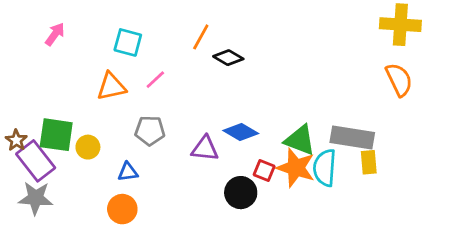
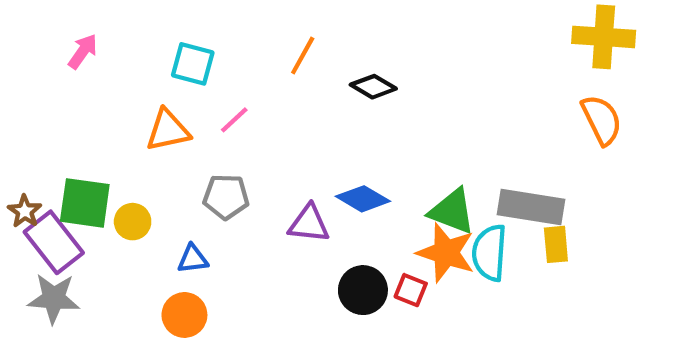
black diamond: (228, 58) -> (373, 87), moved
red square: (264, 171) -> (411, 290), moved

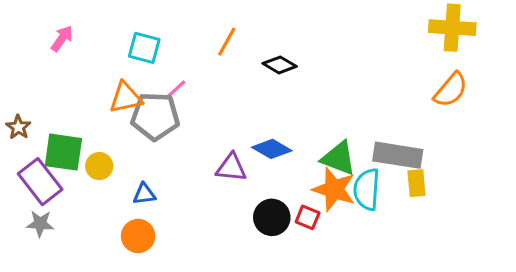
orange semicircle: (602, 120) -> (451, 90), turned 66
gray pentagon: (226, 197) -> (155, 116), moved, size x1.4
brown star: (25, 211) -> (18, 127), moved
gray star: (54, 298) -> (40, 224), size x0.7

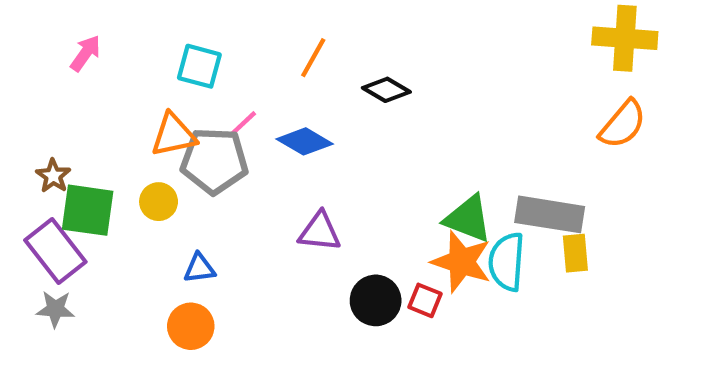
brown star: (18, 127) -> (53, 176), moved
blue diamond: (272, 149) -> (305, 141), moved
yellow circle: (99, 166) -> (159, 202), moved

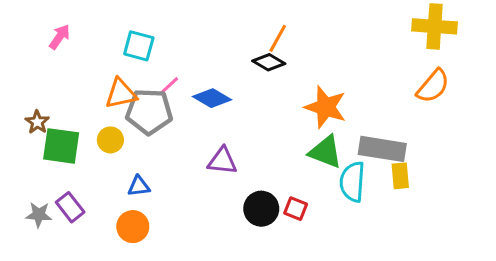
orange line: (313, 58) -> (278, 38), moved
purple rectangle: (55, 251) -> (70, 207), moved, size x0.7
orange star: (462, 262) -> (325, 107), moved

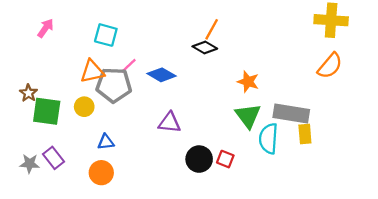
orange star: (325, 107) -> (248, 82), size x0.7
green triangle: (325, 152) -> (248, 116), turned 32

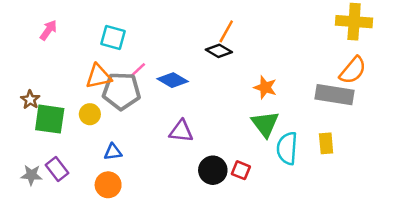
gray rectangle: (291, 114) -> (335, 95), moved

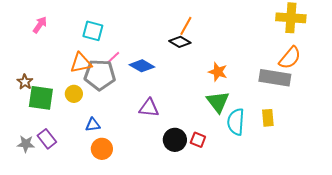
orange circle: (108, 185) -> (102, 149), moved

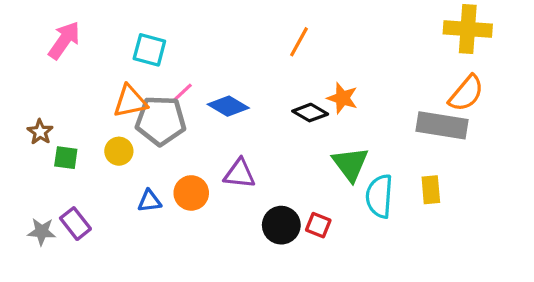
pink arrow: (40, 25) -> (64, 40), size x1.4
black diamond: (180, 42) -> (310, 113), moved
orange star: (218, 72) -> (342, 98), moved
green square: (41, 98) -> (66, 158), size x0.6
orange circle: (102, 149) -> (191, 193), moved

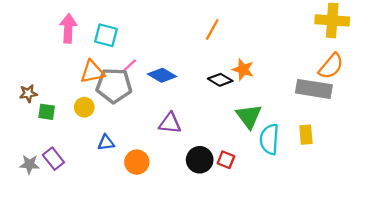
pink arrow: (64, 40) -> (68, 28), moved, turned -32
brown star: (40, 132) -> (28, 94), turned 30
orange circle: (191, 193) -> (137, 162), moved

